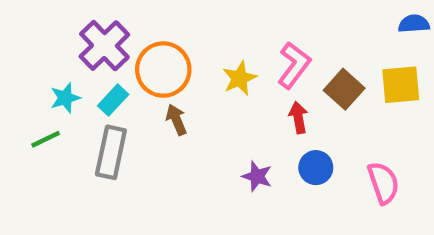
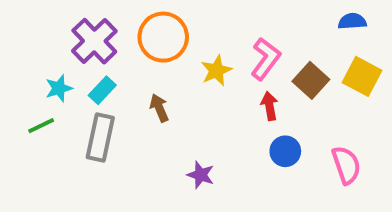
blue semicircle: (414, 24) -> (352, 21), moved
orange circle: (163, 70) -> (163, 37), moved
yellow square: (401, 85) -> (362, 76), turned 33
purple star: (257, 176) -> (201, 175), moved

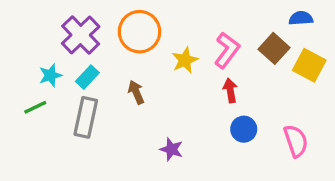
brown square: (311, 80) -> (274, 48), moved

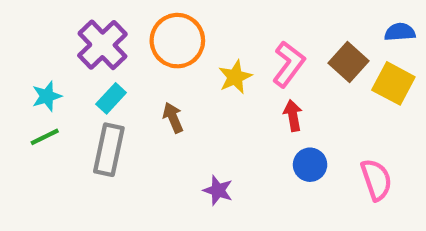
blue semicircle: (301, 18) -> (400, 32), moved
cyan star: (50, 75) -> (47, 96), moved

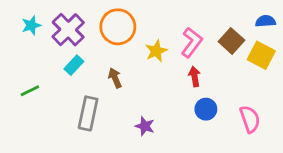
cyan star: (47, 96) -> (31, 25), moved
gray rectangle: (109, 150) -> (88, 113), moved

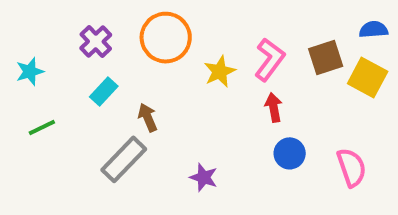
cyan star: (31, 25) -> (30, 72), moved
purple cross: (68, 30) -> (96, 42), size x0.7
brown square: (231, 41) -> (326, 58), turned 30
brown arrow: (115, 78) -> (148, 117), moved
gray rectangle: (88, 113) -> (124, 159), turned 32

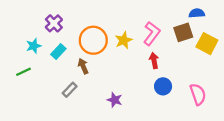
blue semicircle: (374, 30) -> (197, 13), moved
orange circle: (166, 38) -> (93, 40), moved
cyan star: (30, 72) -> (34, 46), moved
gray rectangle: (124, 159) -> (70, 90), size x0.6

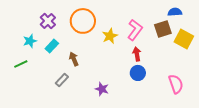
orange circle: (93, 40) -> (83, 21), moved
blue circle: (163, 86) -> (138, 73), moved

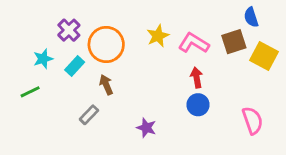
blue semicircle: (175, 12) -> (251, 17), turned -104
orange circle: (83, 21) -> (106, 44), moved
pink L-shape: (135, 30) -> (194, 43), turned -95
yellow star: (110, 36) -> (158, 36), moved

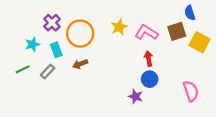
cyan rectangle: (75, 66) -> (56, 50), turned -64
brown arrow: (106, 85) -> (80, 64), turned -88
gray rectangle: (89, 115) -> (48, 72), moved
purple star: (146, 128) -> (136, 96), moved

